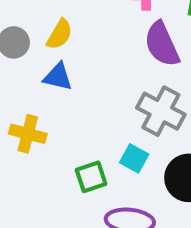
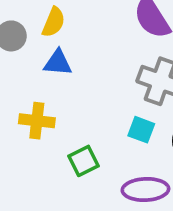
green square: (91, 177) -> (83, 161), moved

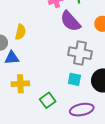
blue triangle: (58, 63) -> (12, 58), moved

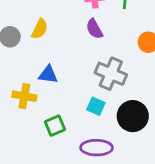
purple semicircle: (70, 21) -> (94, 29), moved, size x0.7
blue triangle: (12, 58) -> (48, 75), moved

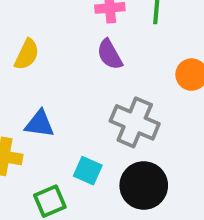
cyan square: (96, 106) -> (88, 171), moved
black circle: (133, 116) -> (144, 185), moved

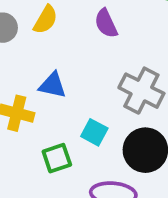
purple semicircle: (110, 54) -> (106, 23), moved

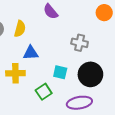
yellow semicircle: (46, 20) -> (20, 29), moved
gray cross: (141, 91) -> (80, 43), size x0.7

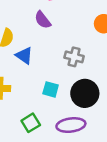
blue triangle: (31, 53) -> (24, 56), moved, turned 35
green square: (44, 92) -> (31, 123), moved

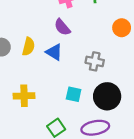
blue triangle: (24, 56) -> (54, 52), moved

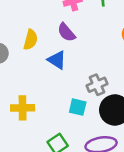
yellow semicircle: (28, 47) -> (31, 40), moved
gray cross: (95, 61) -> (97, 85), moved, turned -36

